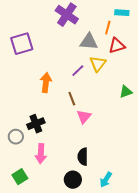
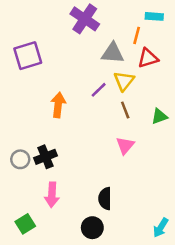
brown line: (72, 99) -> (125, 110), moved
pink triangle: (84, 117) -> (125, 145), moved
gray circle: (16, 137) -> (20, 159), moved
cyan arrow: (106, 180) -> (161, 228), moved

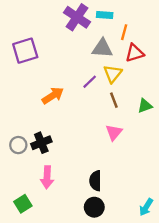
cyan rectangle: (154, 16) -> (105, 15), moved
orange arrow: (58, 105) -> (53, 96), turned 50
black circle: (92, 228) -> (94, 207), moved

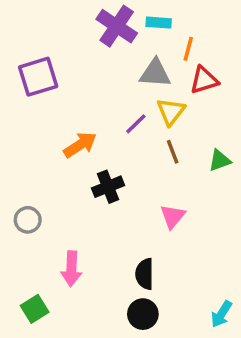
pink triangle: (114, 132) -> (173, 216), moved
black cross: (41, 143) -> (108, 187), moved

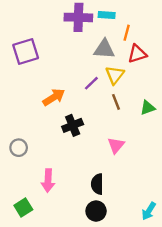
purple cross: (117, 26) -> (78, 17), turned -32

